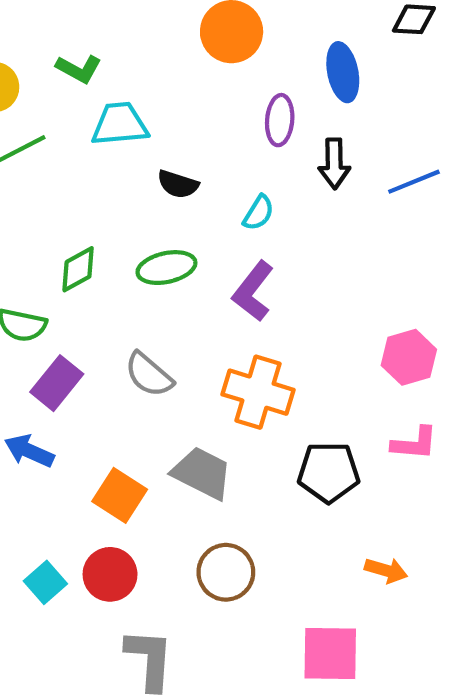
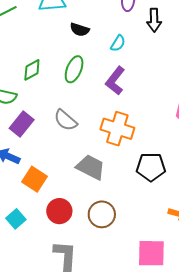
green ellipse: (166, 268) -> (74, 69), turned -56
orange square: (120, 495) -> (34, 179), moved
red circle: (110, 574) -> (59, 211), moved

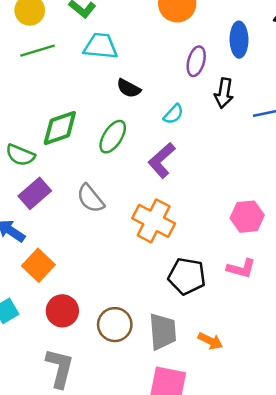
green diamond: (32, 70) -> (60, 128), size x1.4
gray trapezoid: (91, 167) -> (163, 331), moved, turned 48

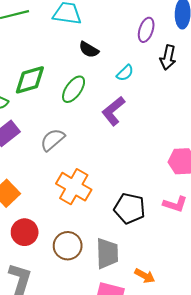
gray semicircle: (90, 198) -> (53, 140), turned 85
orange cross: (154, 221) -> (74, 187), moved
orange arrow: (210, 341) -> (145, 276), moved

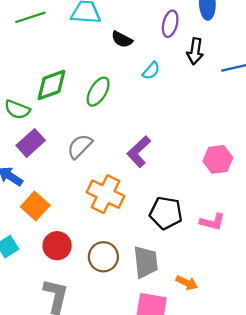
black semicircle: (89, 50) -> (122, 39), moved
purple L-shape: (113, 111) -> (139, 152), moved
pink L-shape: (175, 204) -> (212, 222), moved

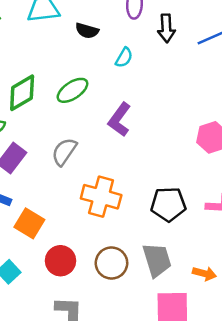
green ellipse: (98, 92) -> (72, 90), turned 36
purple L-shape: (139, 152) -> (119, 120), moved

